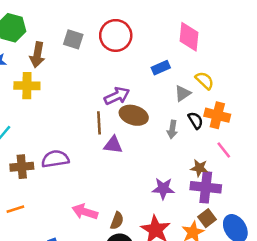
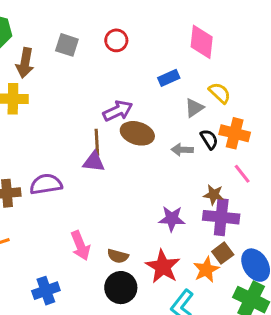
red circle: (116, 35) -> (116, 40), size x0.6
gray arrow: (172, 129) -> (182, 150), turned 84
purple triangle: (113, 145) -> (94, 162), moved
pink arrow: (85, 212) -> (80, 246), turned -130
brown semicircle: (117, 221) -> (118, 256), turned 84

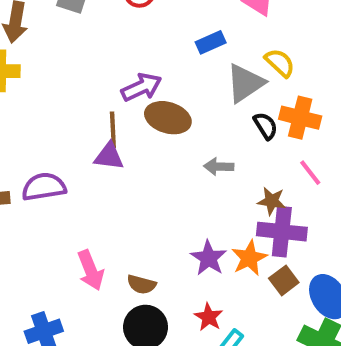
gray triangle: (194, 108) -> (245, 83), size x1.5
gray arrow: (182, 150) -> (219, 166), moved
purple star: (172, 219) -> (209, 258), moved, turned 30
red star: (163, 267) -> (209, 317), moved, size x0.6
orange star: (206, 270) -> (249, 258), moved

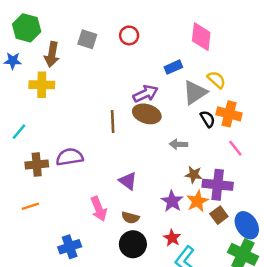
purple arrow: (141, 87) -> (146, 94), moved
purple triangle: (109, 156) -> (128, 181), moved, turned 30
brown star: (272, 201) -> (194, 175), moved

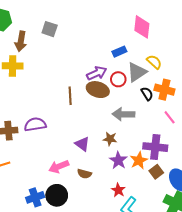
red circle: (129, 35) -> (118, 79), moved
gray arrow: (178, 144) -> (123, 114), size x1.5
brown star: (194, 175) -> (110, 139), moved
pink arrow: (99, 209) -> (59, 167), turned 90
black circle: (133, 244) -> (57, 195), moved

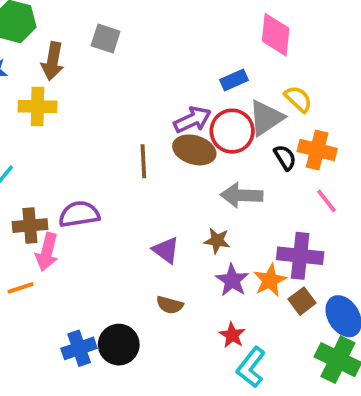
red circle: (118, 79) -> (232, 131), size x1.5
pink arrow: (59, 167) -> (47, 252), moved, turned -54

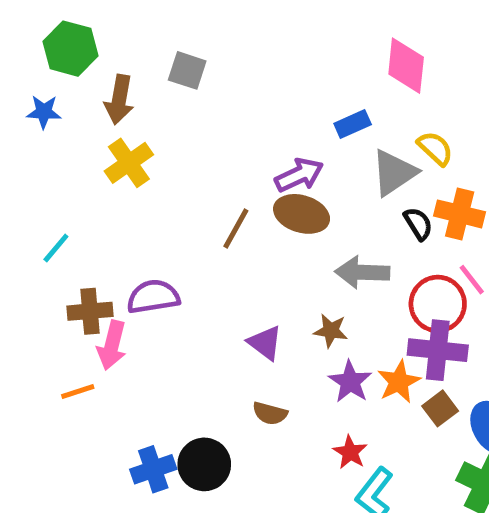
yellow cross: (38, 107) -> (129, 163), moved, turned -36
red circle: (232, 131) -> (438, 304), moved
brown line: (143, 161) -> (236, 229), turned 32

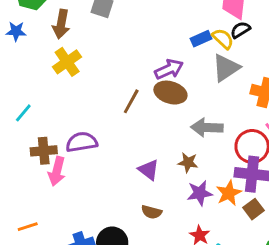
yellow semicircle: (435, 148) -> (223, 39), moved
black semicircle: (418, 224) -> (240, 30), moved, turned -90
purple star: (350, 382) -> (200, 193), turned 30
orange line: (78, 391) -> (28, 227), moved

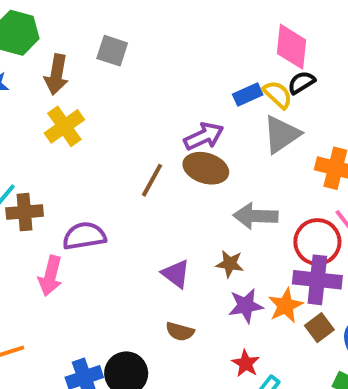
brown cross: (44, 151) -> (25, 212), moved

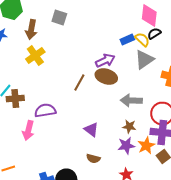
brown star: (230, 264) -> (129, 126), moved

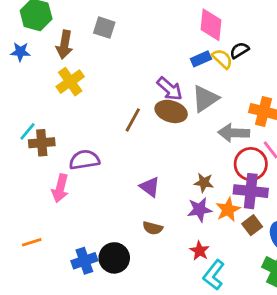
pink diamond: (149, 16) -> (211, 25), moved
purple arrow: (105, 60) -> (170, 89), turned 66
gray triangle: (144, 60) -> (205, 99), moved
gray arrow: (131, 100) -> (234, 133), moved

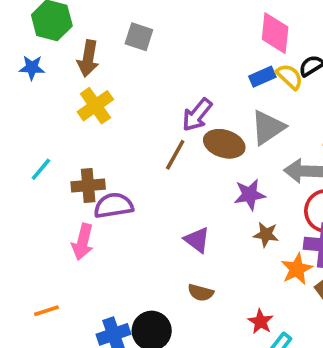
purple arrow: (170, 89) -> (197, 115), moved, turned 88
brown cross: (42, 143) -> (88, 186), moved
purple star: (200, 210) -> (250, 195), moved

